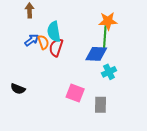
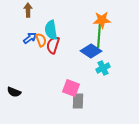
blue diamond: (96, 54) -> (91, 51), turned 30
black semicircle: (18, 89) -> (14, 92), moved
gray rectangle: (101, 105) -> (78, 101), moved

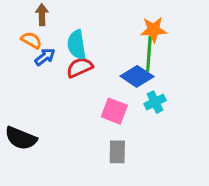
orange semicircle: (41, 40) -> (31, 40), moved, turned -40
red semicircle: (53, 45) -> (80, 67), turned 48
pink square: (71, 88) -> (114, 111), moved
black semicircle: (14, 92) -> (21, 138), size x1.5

